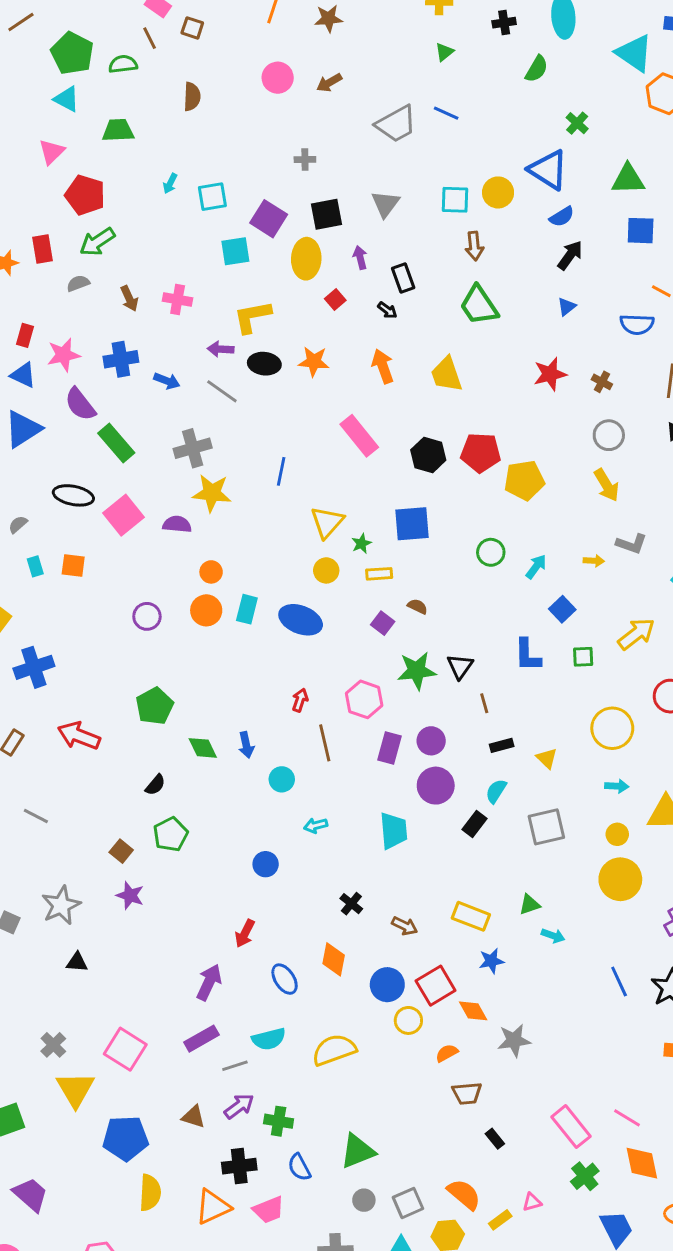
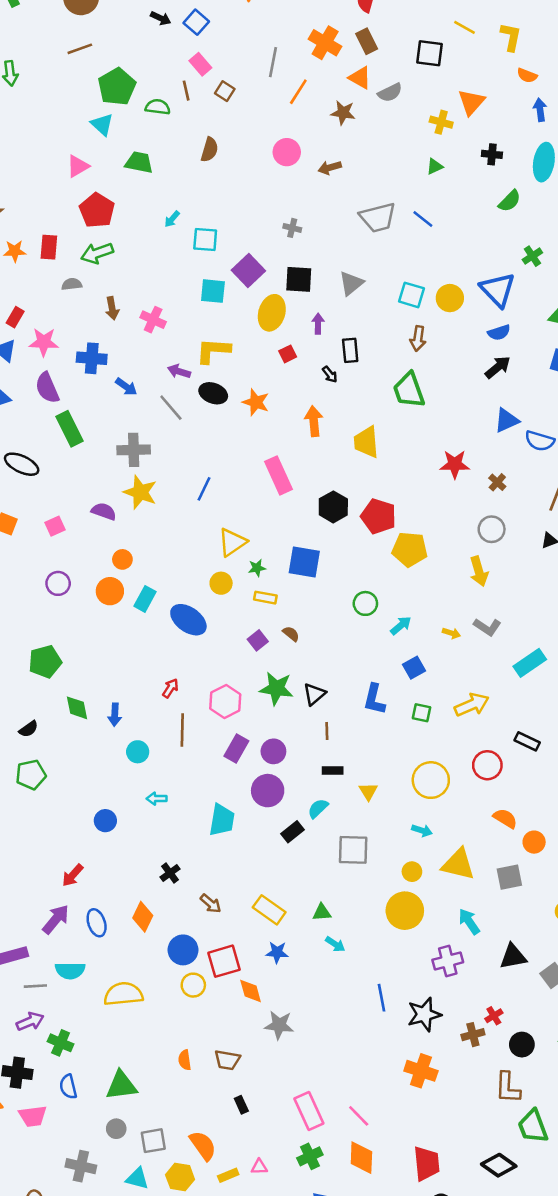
blue triangle: (567, 307) -> (507, 420), moved, size x1.5
pink square: (124, 515) -> (55, 526), moved, size x0.6
purple arrow: (209, 982) -> (56, 919), moved
orange semicircle: (447, 1053) -> (185, 1060), moved, turned -84

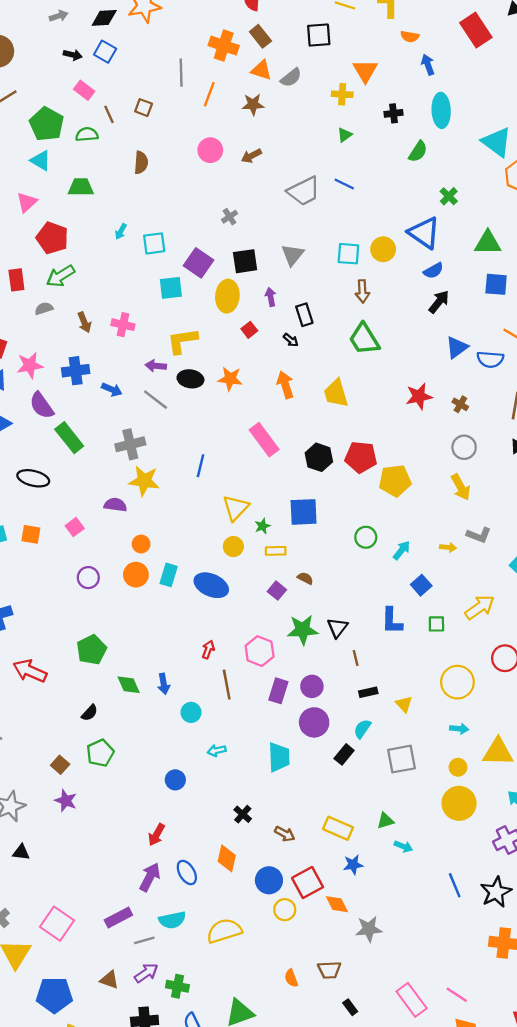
pink rectangle: (200, 64) -> (84, 90), moved
gray cross: (292, 228) -> (230, 217), turned -35

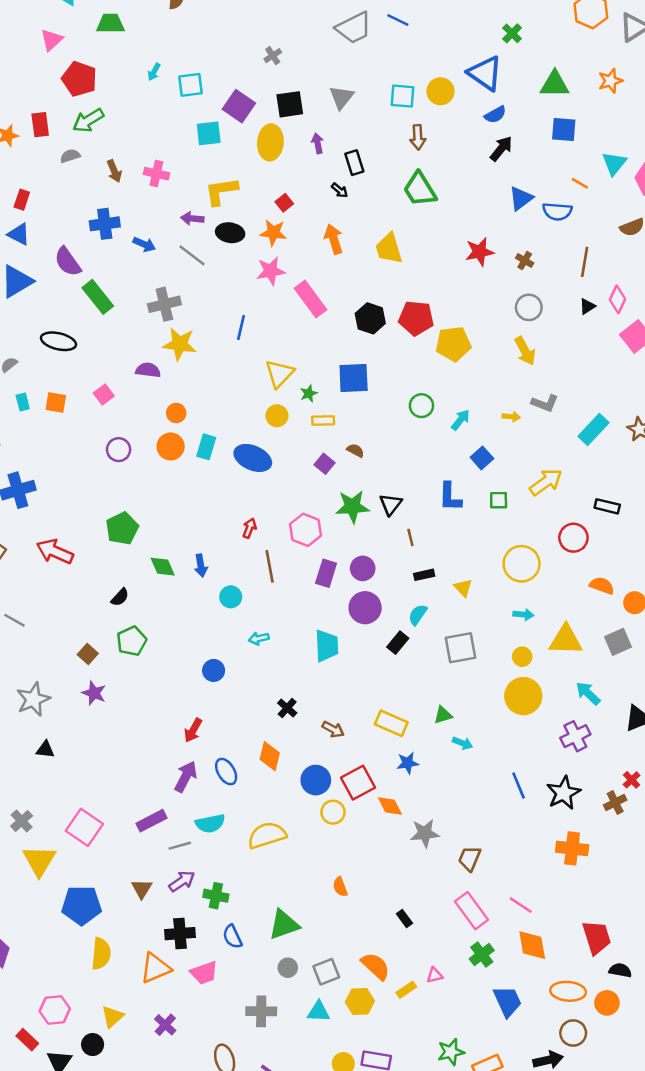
red square: (249, 330) -> (284, 203), moved
pink star: (30, 365) -> (271, 271), moved
brown trapezoid: (329, 970) -> (470, 859), moved, turned 115
brown triangle: (109, 980) -> (142, 889), turned 42

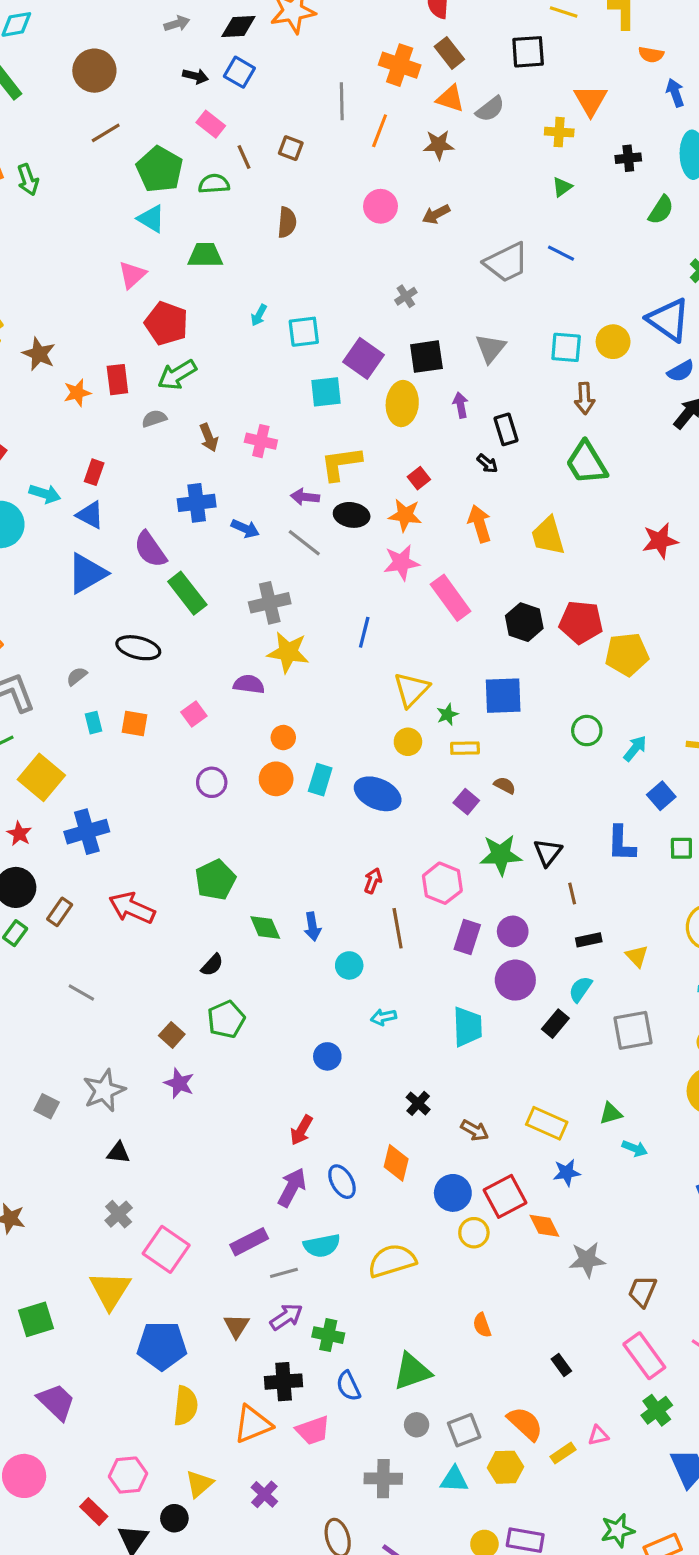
gray cross: (22, 821) -> (119, 1214), moved

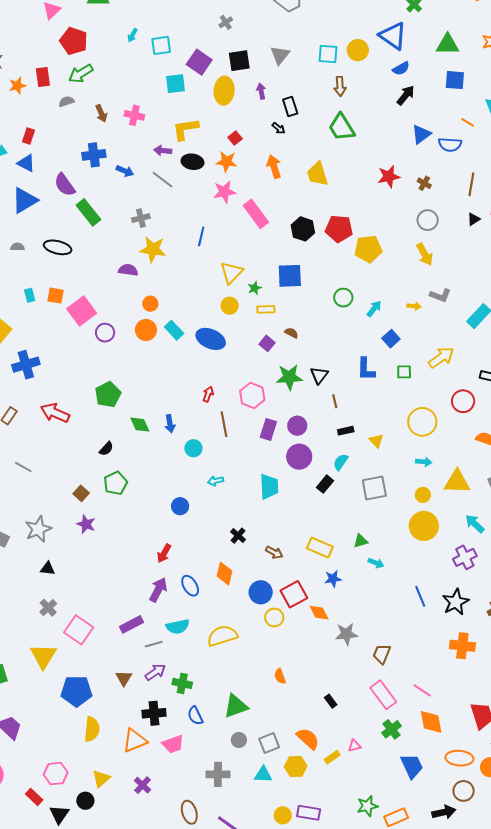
gray cross: (270, 603) -> (141, 218), size x0.7
gray semicircle: (77, 676) -> (17, 247), moved, turned 40
pink square: (194, 714) -> (82, 311), moved, size x1.8
cyan rectangle: (320, 780) -> (174, 330), turned -60

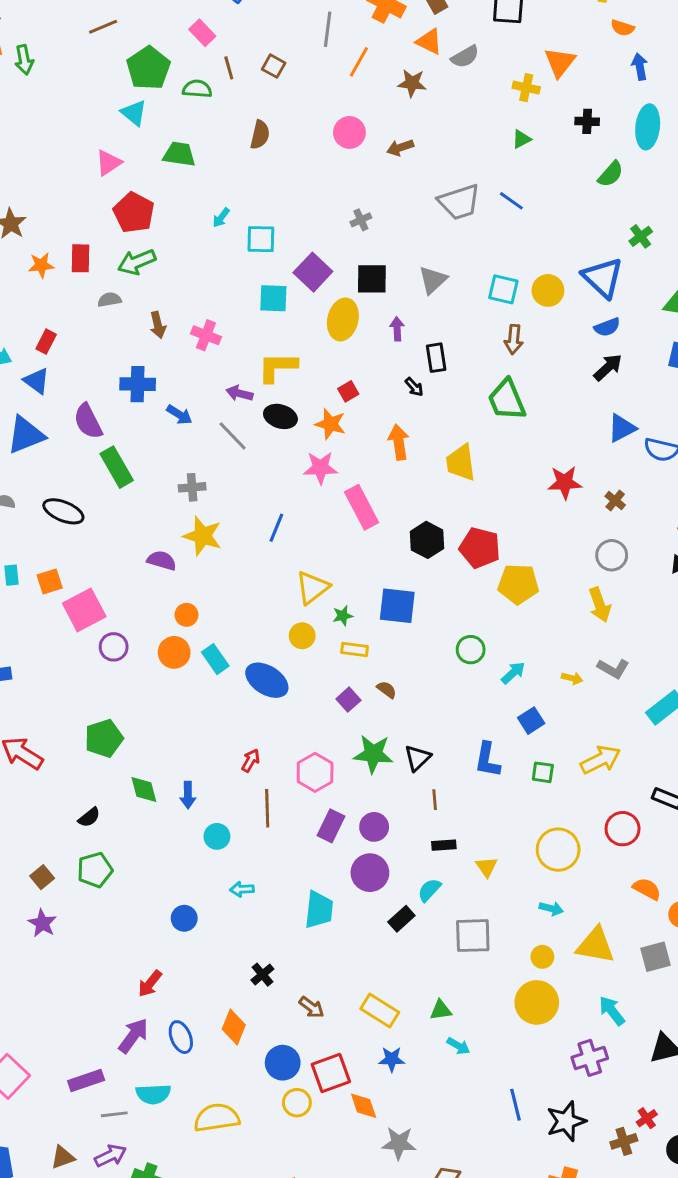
orange square: (56, 296) -> (50, 582), turned -36
brown triangle: (124, 678) -> (63, 1157), turned 30

